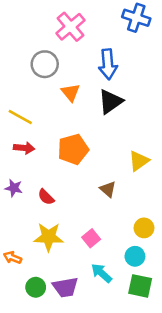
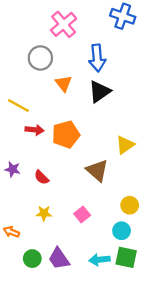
red arrow: (24, 148) -> (35, 130), moved
brown triangle: (108, 189) -> (97, 170), size x1.5
yellow star: (49, 237) -> (44, 213), size x0.6
cyan arrow: (101, 273) -> (99, 260), moved, turned -48
purple trapezoid: (65, 287) -> (59, 259), turned 65

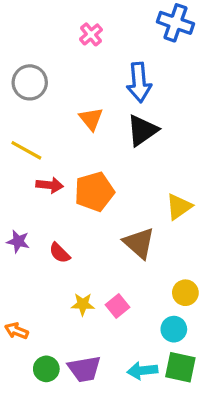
pink cross: (64, 24) -> (91, 34), size x0.6
gray circle: (40, 58) -> (30, 82), moved
yellow star: (44, 213) -> (83, 304), moved
purple trapezoid: (59, 259) -> (84, 369), turned -65

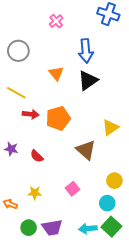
yellow star: (83, 304) -> (35, 193), moved
green square: (180, 367) -> (111, 227), turned 30

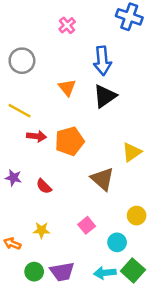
cyan circle: (107, 203) -> (117, 242), moved

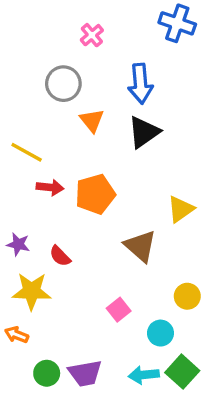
gray circle: (22, 61) -> (63, 84), moved
yellow star: (41, 230) -> (32, 291), moved, size x1.6

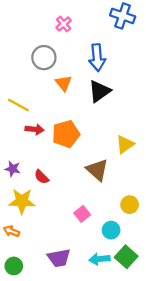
green circle: (47, 373) -> (14, 266), moved

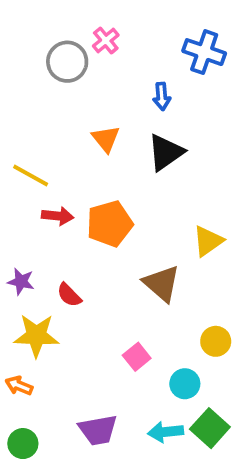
blue cross: (123, 16) -> (204, 52), moved
gray circle: (44, 58) -> (67, 62), moved
blue arrow: (97, 58) -> (162, 96), size x0.6

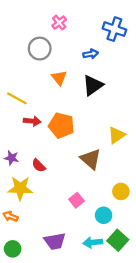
gray circle: (67, 62) -> (40, 49), moved
blue arrow: (162, 96) -> (91, 54), turned -96
orange pentagon: (110, 224) -> (61, 125), turned 30

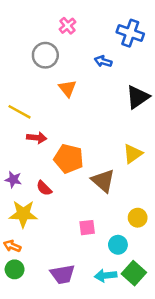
blue arrow: (91, 54) -> (103, 61), turned -152
black triangle: (93, 85) -> (138, 97), moved
orange pentagon: (61, 125) -> (69, 159), moved
pink square: (77, 200) -> (87, 228), turned 32
green circle: (13, 249) -> (15, 269), moved

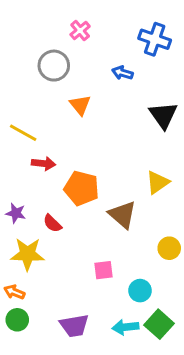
black triangle: (138, 97) -> (163, 115), turned -30
yellow circle: (138, 218) -> (169, 248), moved

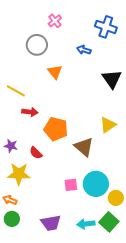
yellow circle: (169, 248) -> (116, 198), moved
cyan circle: (140, 291) -> (96, 184), moved, size x1.6

